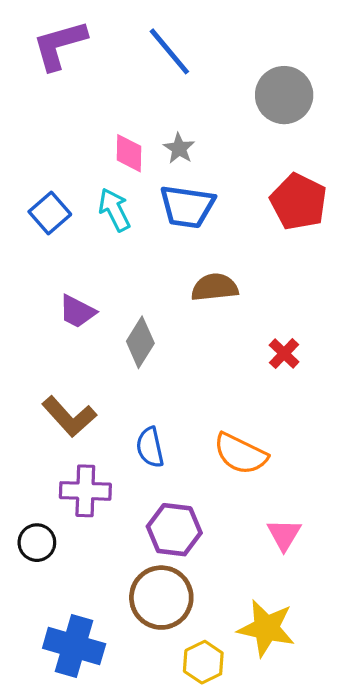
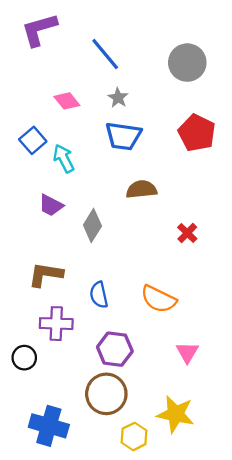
blue line: (169, 51) -> (105, 54), moved
pink diamond: (129, 153) -> (67, 101), moved, turned -40
cyan arrow: (114, 210) -> (64, 158), moved
brown L-shape: (69, 417) -> (46, 275), turned 141

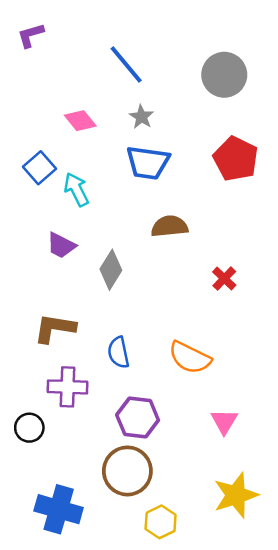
purple L-shape: (39, 30) -> (31, 35), moved, size x0.6
yellow star: (176, 414) -> (236, 495), moved, turned -30

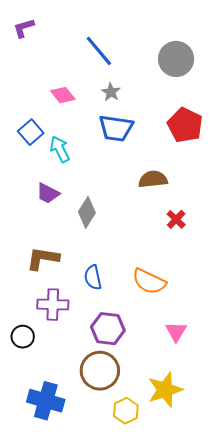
brown semicircle: (169, 226) -> (153, 179), moved
yellow star: (236, 495) -> (165, 390), moved

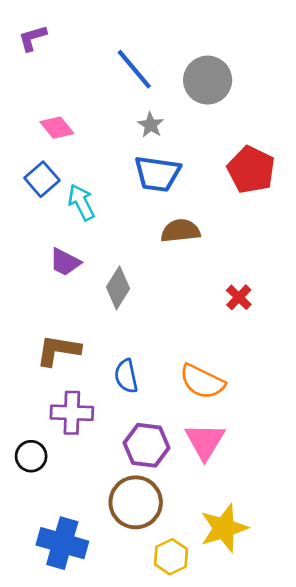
gray circle: (176, 59) -> (208, 80), moved
pink diamond: (63, 95) -> (57, 128), moved
brown semicircle: (153, 179) -> (180, 231), moved
pink triangle: (176, 332) -> (205, 441), moved, size x1.4

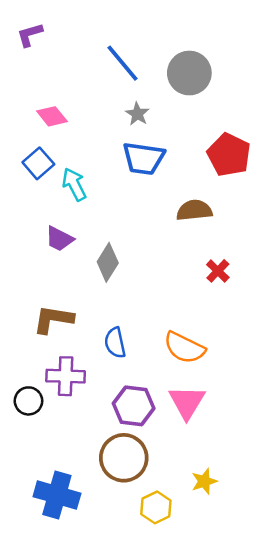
brown semicircle: (180, 231) -> (194, 210), moved
black circle: (31, 456) -> (28, 401), moved
yellow star: (224, 528) -> (204, 481), size x0.6

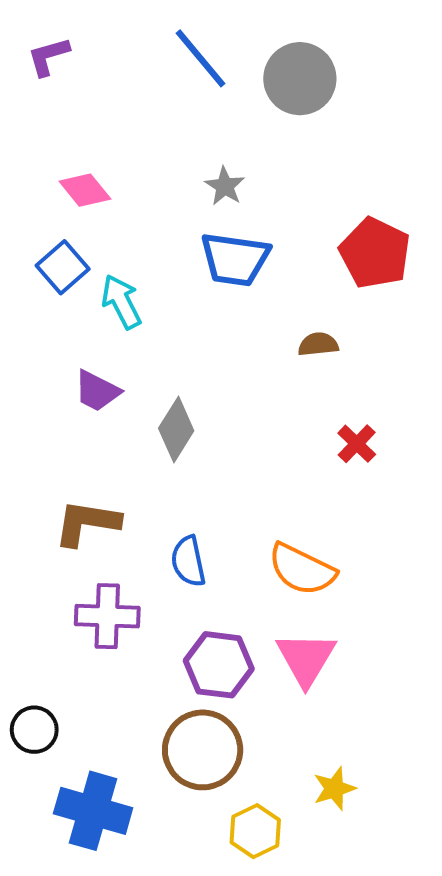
blue line: (123, 63) -> (201, 58), moved
gray circle: (189, 73) -> (300, 79), moved
brown semicircle: (194, 210) -> (318, 344), size x0.7
black circle: (28, 401) -> (34, 730), moved

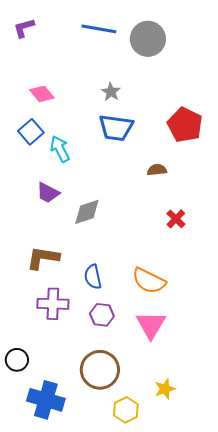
blue line: (201, 58) -> (99, 29), turned -40
gray diamond: (176, 430) -> (87, 212), turned 40
purple hexagon: (219, 665) -> (102, 315), moved, size x0.7

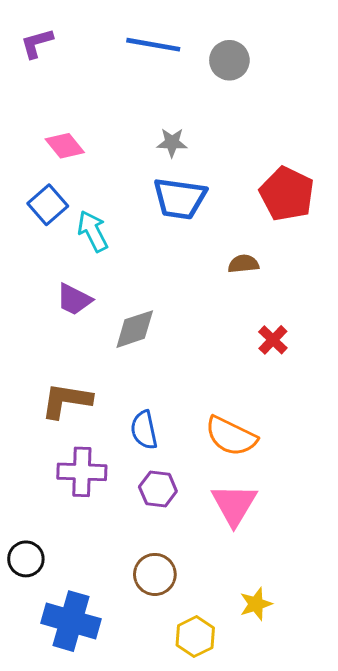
gray circle: (148, 39) -> (229, 60), size x0.7
gray star: (111, 92) -> (172, 143), turned -30
brown circle: (100, 370) -> (155, 574), size x0.7

